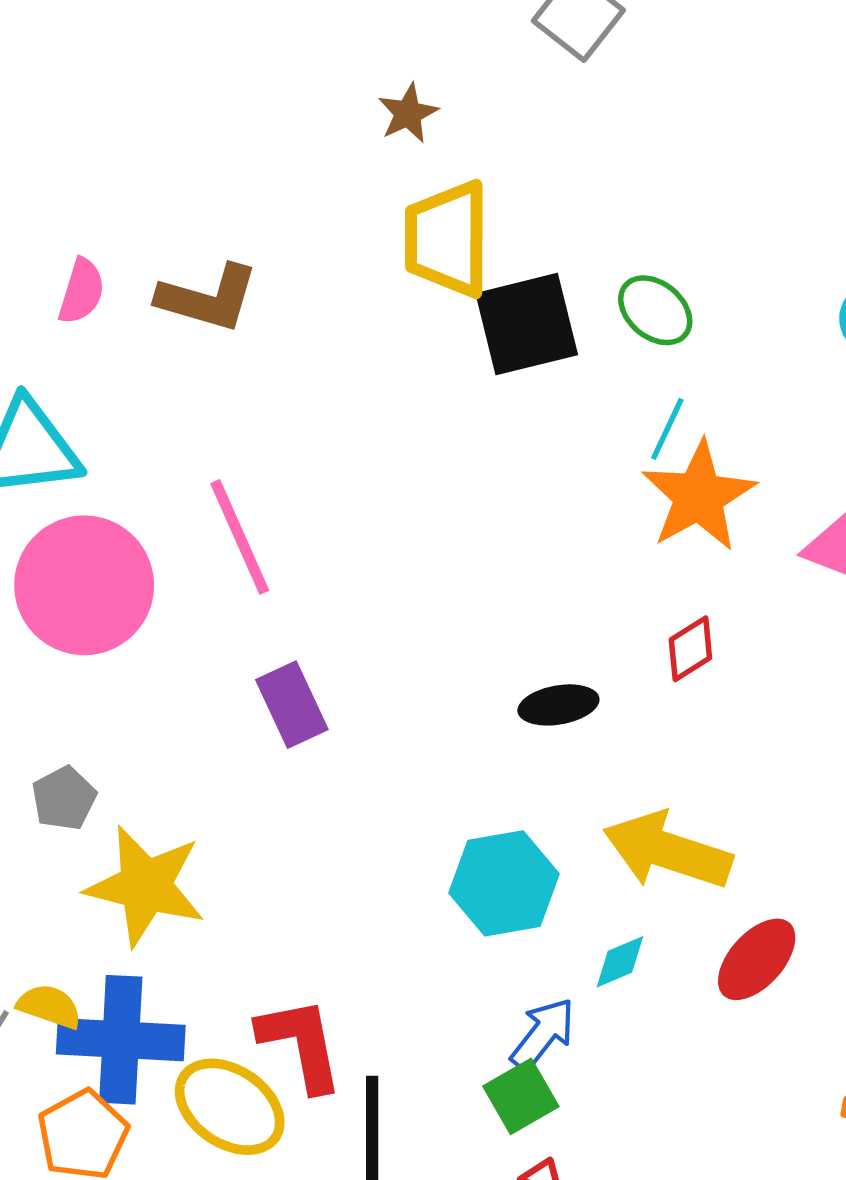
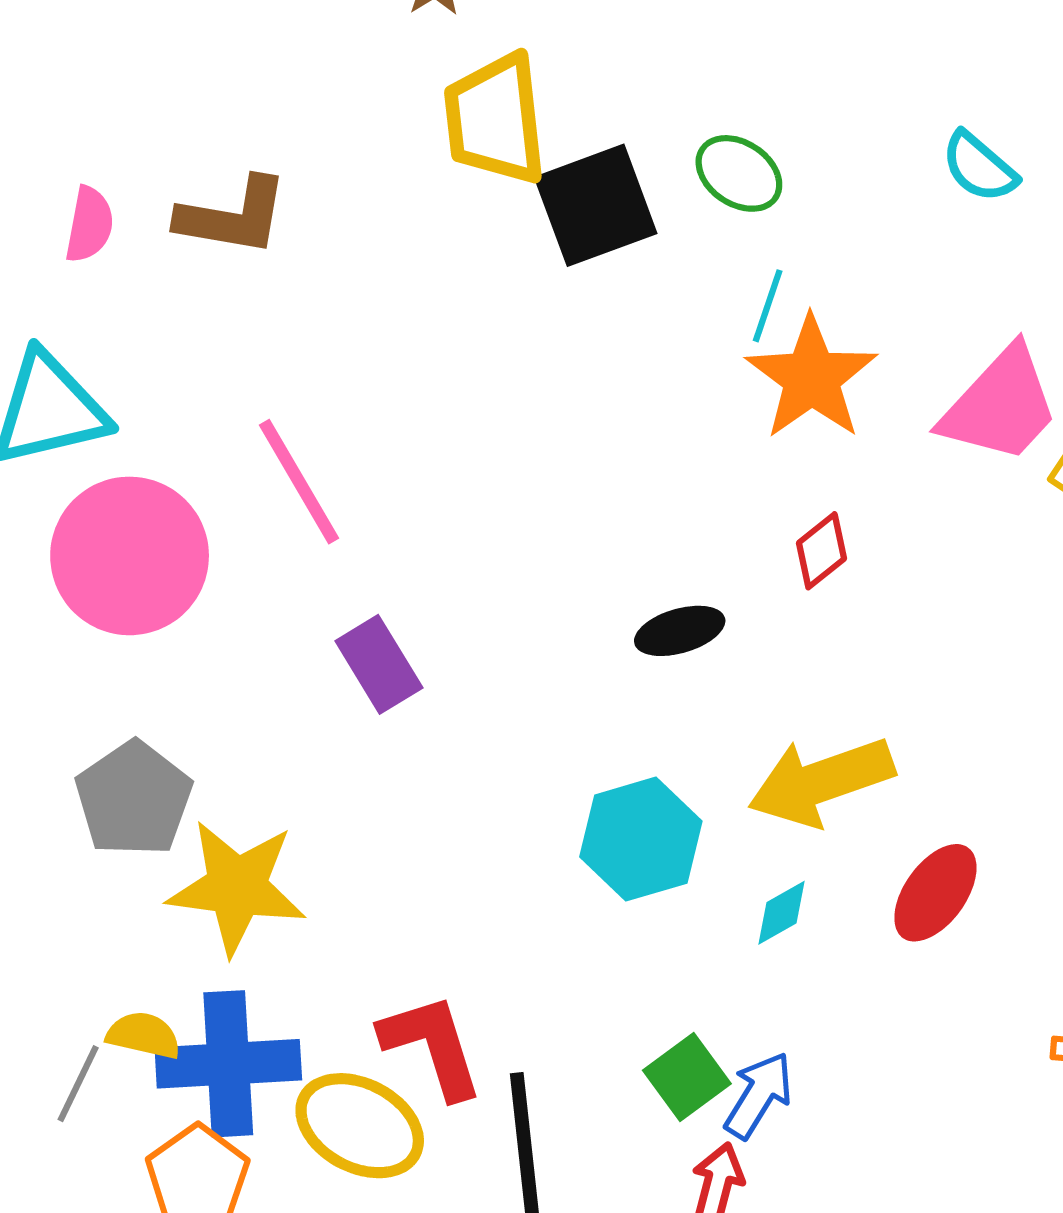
gray pentagon: (64, 798) -> (134, 799), size x1.6
yellow arrow: (667, 851) -> (821, 782), turned -31
blue arrow: (543, 1034) -> (759, 1095), moved

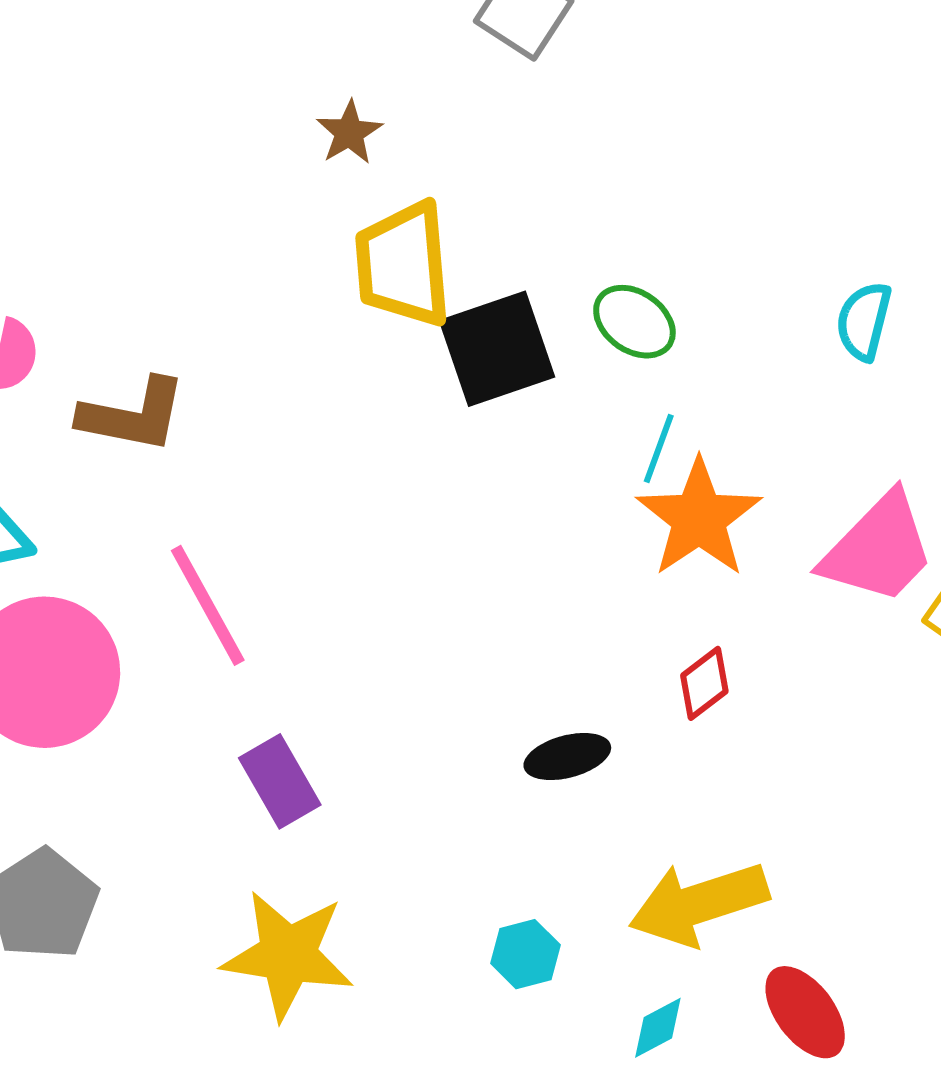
cyan semicircle: (979, 167) -> (864, 321), turned 62
brown L-shape: (233, 216) -> (133, 415), moved
cyan hexagon: (641, 839) -> (525, 954), size x0.6
yellow star: (237, 887) -> (288, 955), moved
red ellipse: (935, 893) -> (805, 1012), turned -74

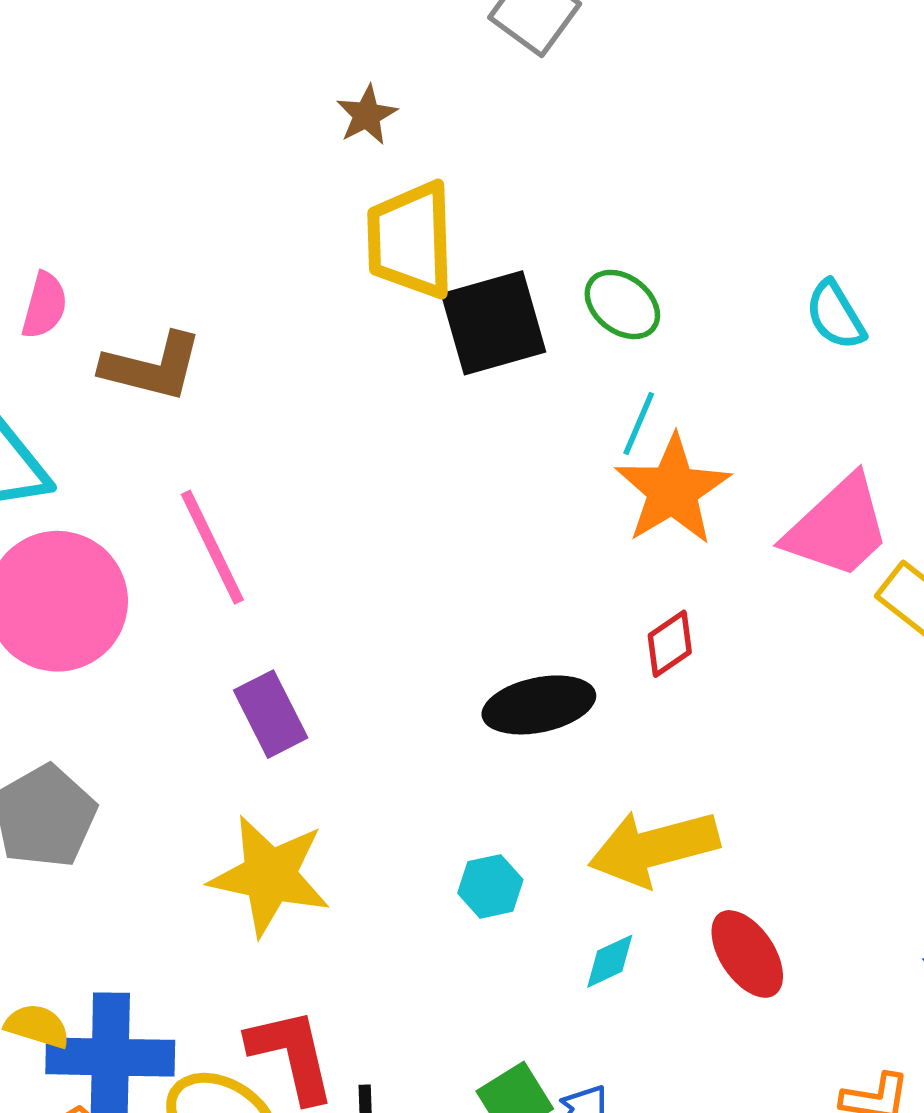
cyan semicircle: (864, 321) -> (835, 315), turned -48
black ellipse: (567, 757) -> (539, 705), size x1.4

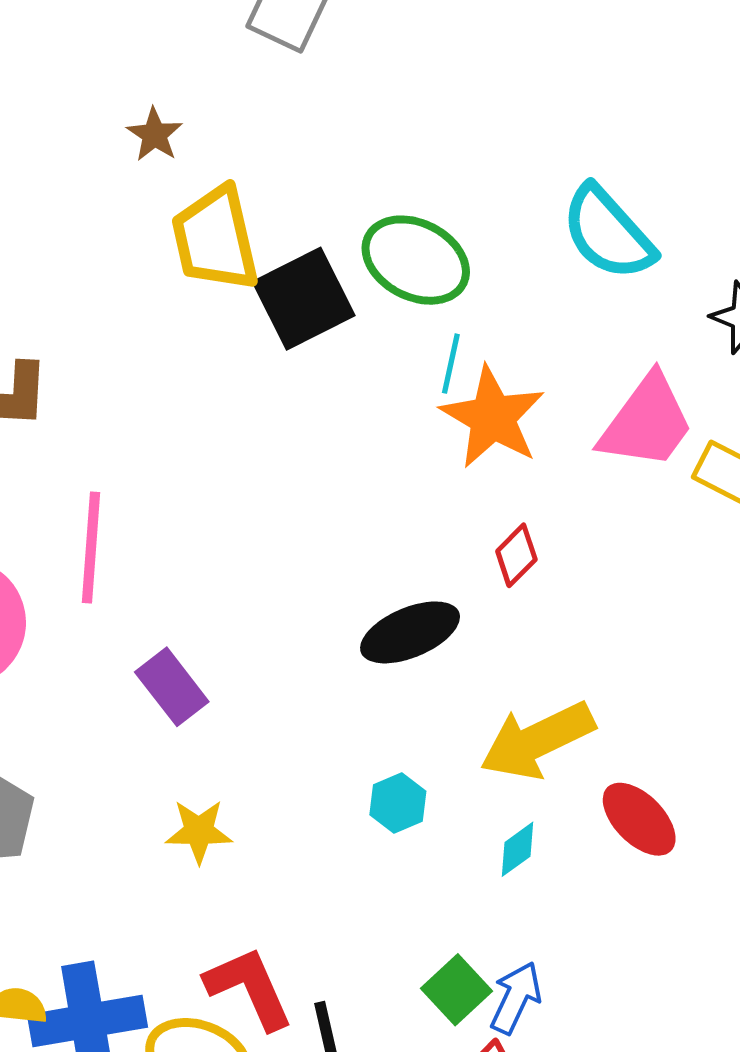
green ellipse: (622, 304) -> (416, 260), size x1.5
cyan semicircle: (835, 315) -> (608, 233), size x1.6
pink line: (212, 547) -> (91, 548), turned 41
yellow star: (270, 876) -> (199, 831), size x0.6

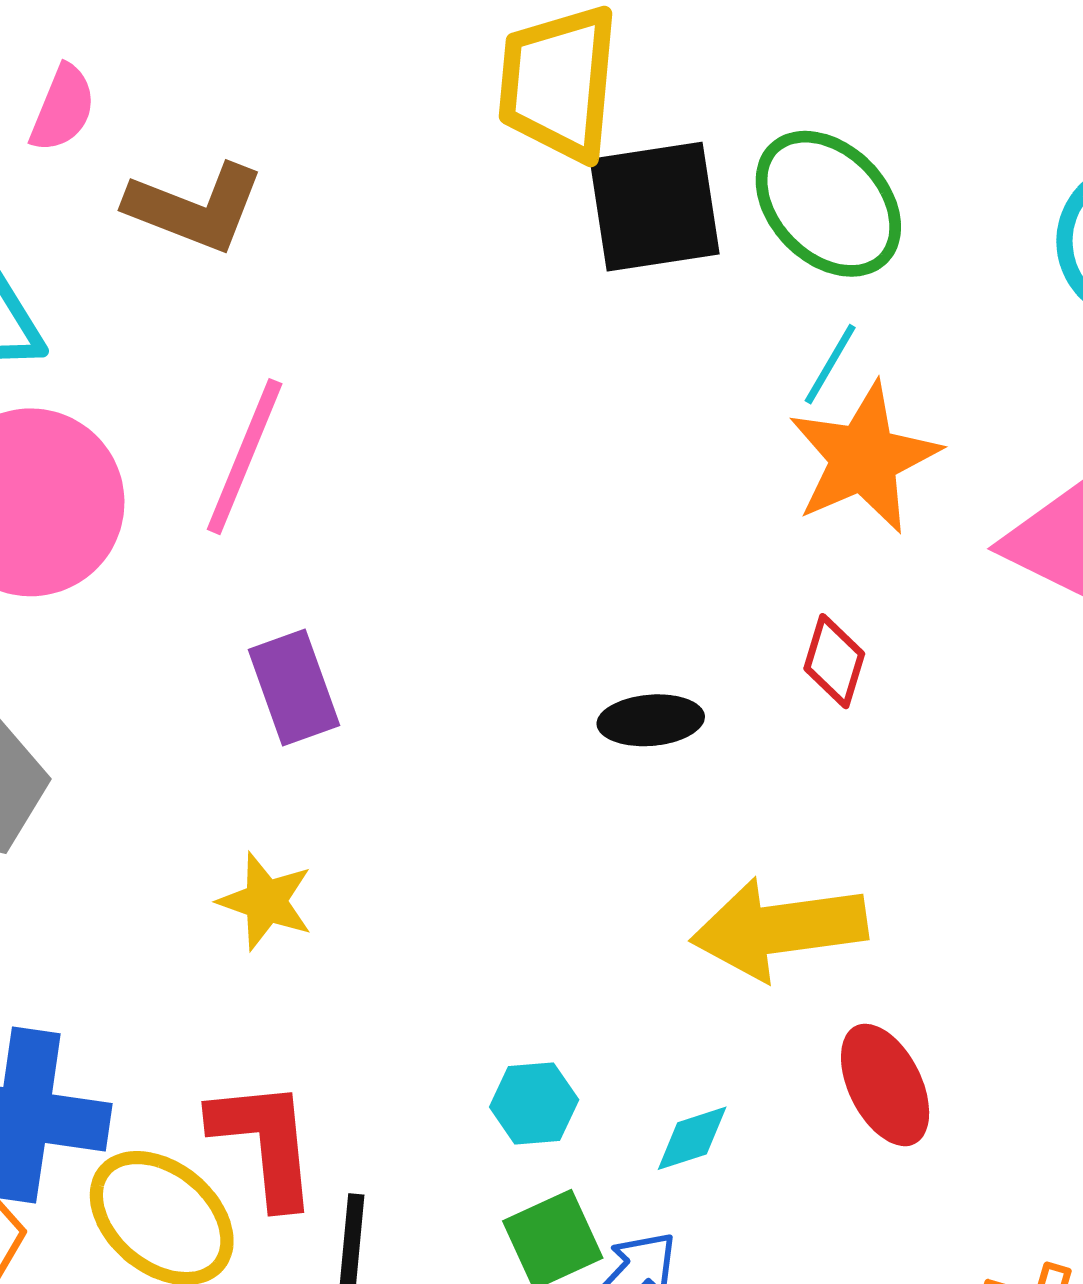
red diamond: (516, 555) -> (834, 661), turned -46
black ellipse: (410, 632) -> (651, 720), size x0.7
cyan hexagon: (398, 803) -> (534, 1103), moved
cyan diamond: (518, 849) -> (692, 1138), moved

